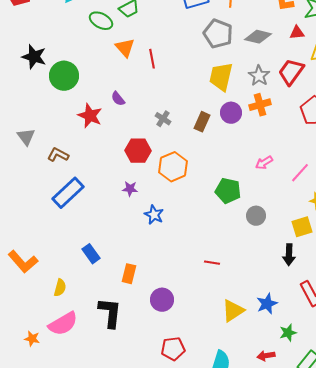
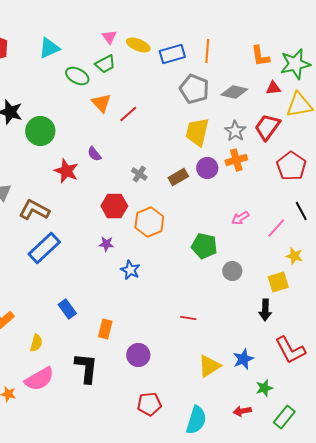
red line: (152, 59) -> (128, 114), turned 60
brown rectangle: (202, 122) -> (178, 177), turned 36
brown L-shape: (58, 155) -> (34, 210), size x1.4

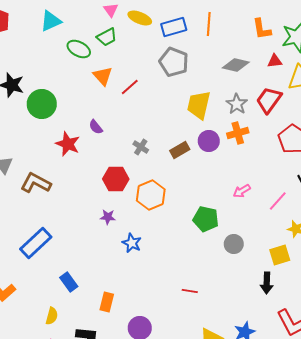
gray pentagon: (194, 89) -> (174, 62), moved
blue rectangle: (44, 248) -> (36, 243), moved
yellow semicircle: (36, 343) -> (52, 316), moved

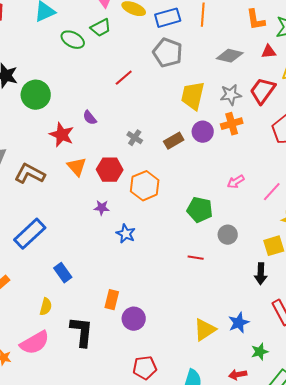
orange triangle: (103, 76) -> (77, 167), moved
gray star: (237, 104) -> (231, 95), turned 30
red line: (190, 291) -> (196, 258), moved
orange rectangle: (107, 302) -> (112, 300), moved

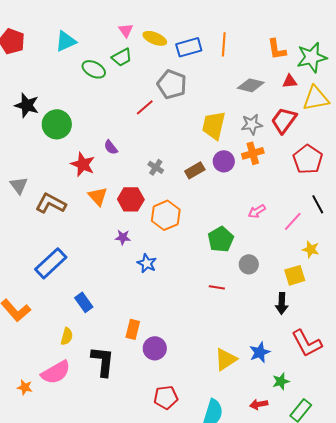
gray pentagon: (168, 53) -> (172, 84), moved
green pentagon: (200, 210) -> (221, 239), turned 30

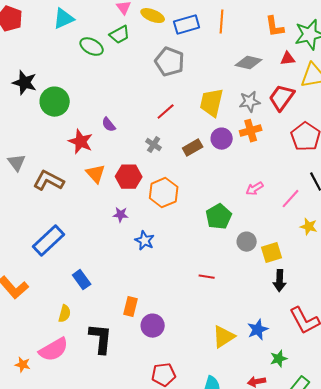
red line: (145, 107) -> (166, 112), moved
yellow square: (295, 275) -> (272, 253), moved
red line: (217, 287) -> (207, 277), moved

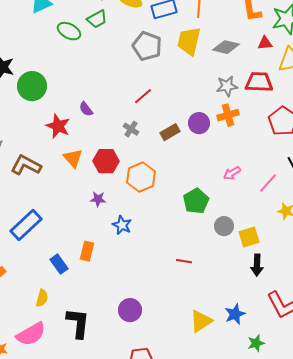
red trapezoid: (282, 98) -> (259, 82), turned 56
yellow trapezoid: (212, 103) -> (189, 41), moved
orange rectangle: (131, 307) -> (87, 251), moved

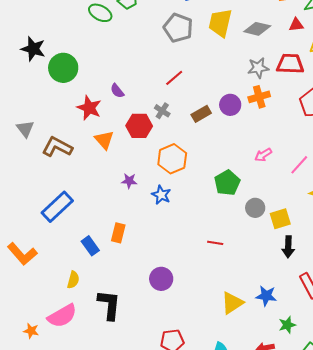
red hexagon: (106, 161) -> (139, 126), moved
blue star: (122, 225) -> (161, 195), moved
purple circle: (130, 310) -> (161, 279), moved
blue star: (235, 314) -> (266, 296), turned 30

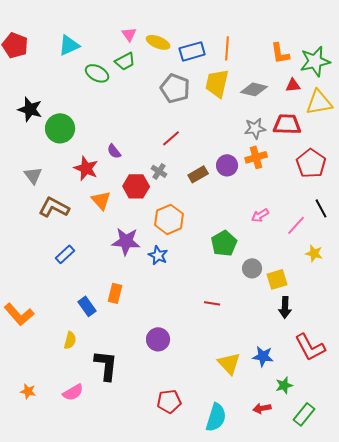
gray triangle: (25, 129) -> (33, 175), moved
purple star: (129, 181) -> (126, 241), size x1.8
blue rectangle: (57, 207) -> (65, 254), moved, size x0.6
yellow triangle: (232, 303) -> (229, 363), turned -40
pink semicircle: (62, 316) -> (73, 392), moved, size x0.7

